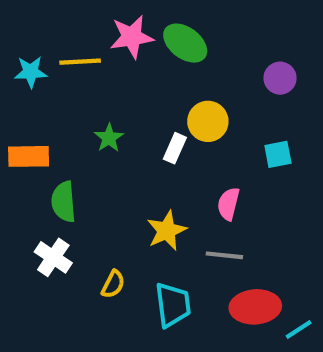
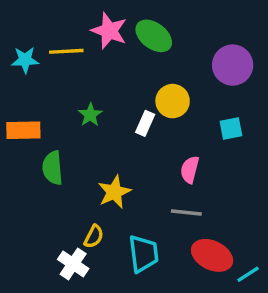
pink star: (132, 37) -> (109, 31), turned 30
purple circle: (280, 78) -> (233, 65), size x1.5
yellow star: (167, 231) -> (114, 192), moved
white cross: (53, 257) -> (73, 264), moved
red ellipse: (255, 307) -> (212, 255), turned 30

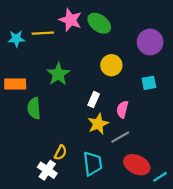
green star: (90, 115) -> (58, 74), size x1.5
white rectangle: (145, 123) -> (94, 99), moved
yellow star: (114, 192) -> (98, 124), moved
gray line: (186, 213) -> (120, 137), turned -36

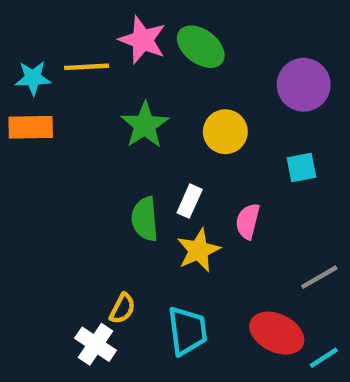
green star: (58, 74) -> (145, 125), moved
orange rectangle: (15, 84) -> (31, 127), moved
green semicircle: (34, 108) -> (145, 219), moved
gray line: (120, 137) -> (319, 277), moved

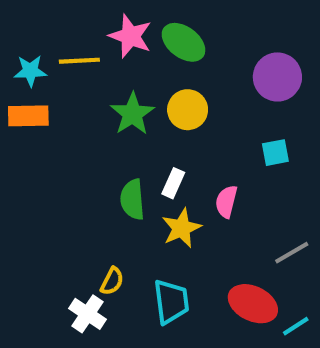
yellow circle: (225, 132) -> (188, 110), moved

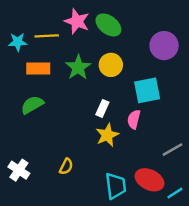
orange rectangle: (28, 116) -> (38, 69), moved
cyan square: (275, 153) -> (147, 90), moved, size x1.6
green semicircle: (132, 200) -> (32, 105), moved, turned 65
cyan trapezoid: (171, 302) -> (116, 186), moved
white cross: (88, 314) -> (19, 170), moved

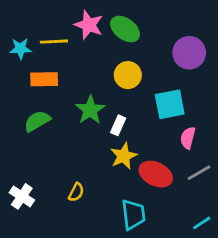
green star: (78, 67) -> (90, 110), moved
pink semicircle: (134, 119) -> (188, 138), moved
red ellipse: (150, 180) -> (156, 174), moved

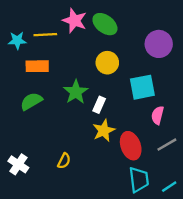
red ellipse: (156, 174) -> (131, 146), turned 44
cyan trapezoid: (133, 215) -> (139, 180), moved

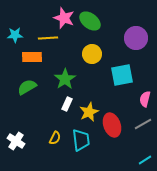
yellow line: (45, 35) -> (48, 38), moved
white rectangle: (99, 105) -> (67, 104), moved
pink semicircle: (158, 115) -> (145, 99), moved
cyan trapezoid: (139, 180) -> (81, 140), moved

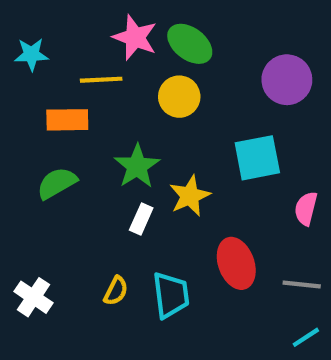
cyan star: (15, 35) -> (31, 54), moved
yellow circle: (92, 54) -> (179, 97), moved
yellow star: (89, 112) -> (190, 196), moved
gray line: (143, 124) -> (302, 285), moved, turned 36

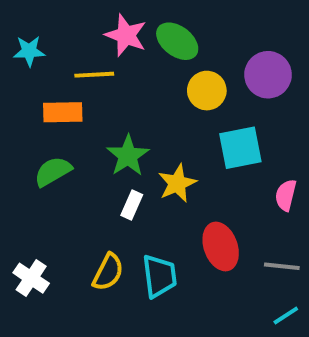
yellow circle: (179, 97) -> (207, 91), moved
yellow semicircle: (116, 291) -> (108, 272), size x1.4

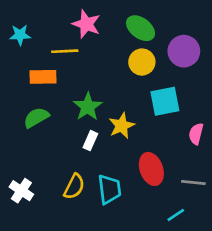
green ellipse: (177, 41) -> (141, 28), moved
cyan line: (286, 316) -> (176, 215), moved

